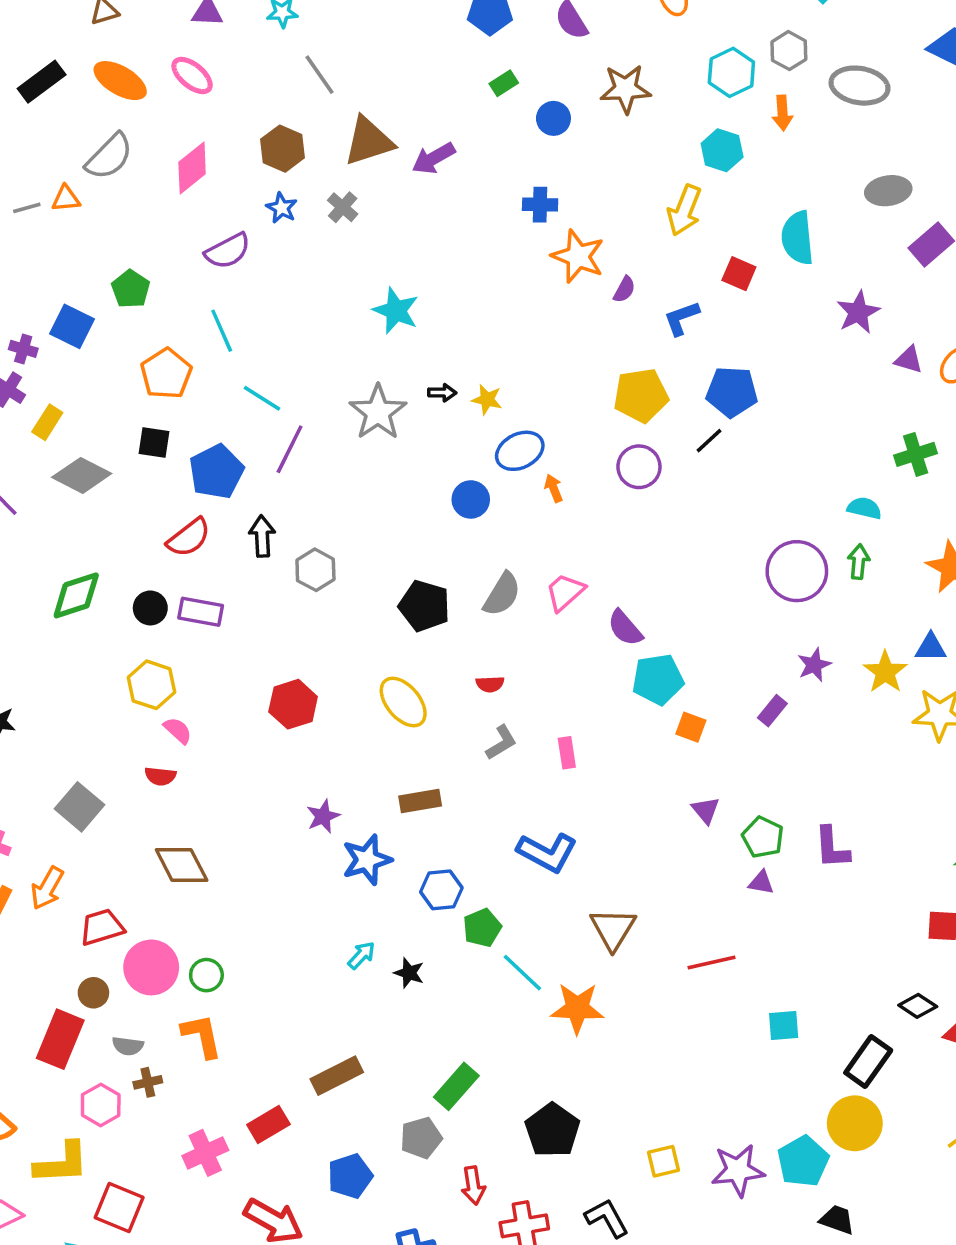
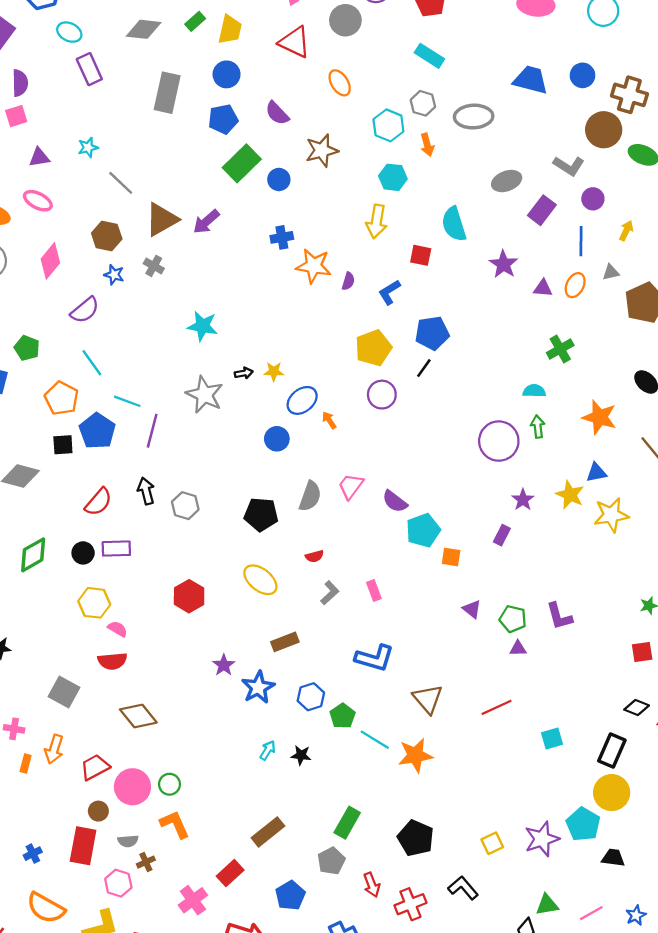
green rectangle: (504, 83) -> (242, 163), size x2.0
blue pentagon: (216, 472) -> (97, 431), moved
red semicircle: (160, 776) -> (112, 661), size x1.4

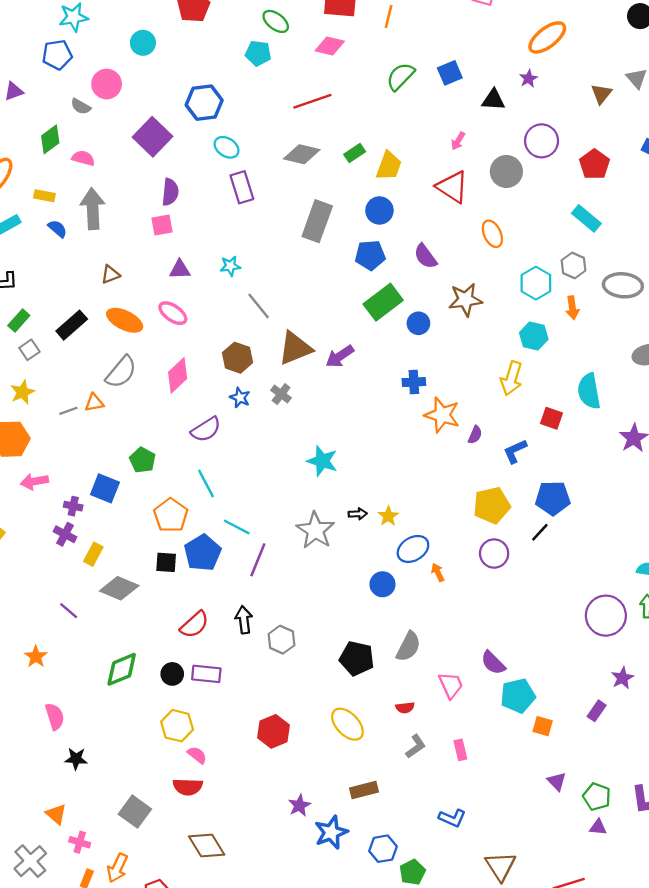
yellow star: (274, 371) -> (388, 516), turned 30
pink trapezoid: (351, 486) -> (451, 685), moved, turned 112
blue L-shape: (375, 658) -> (452, 818), size x0.7

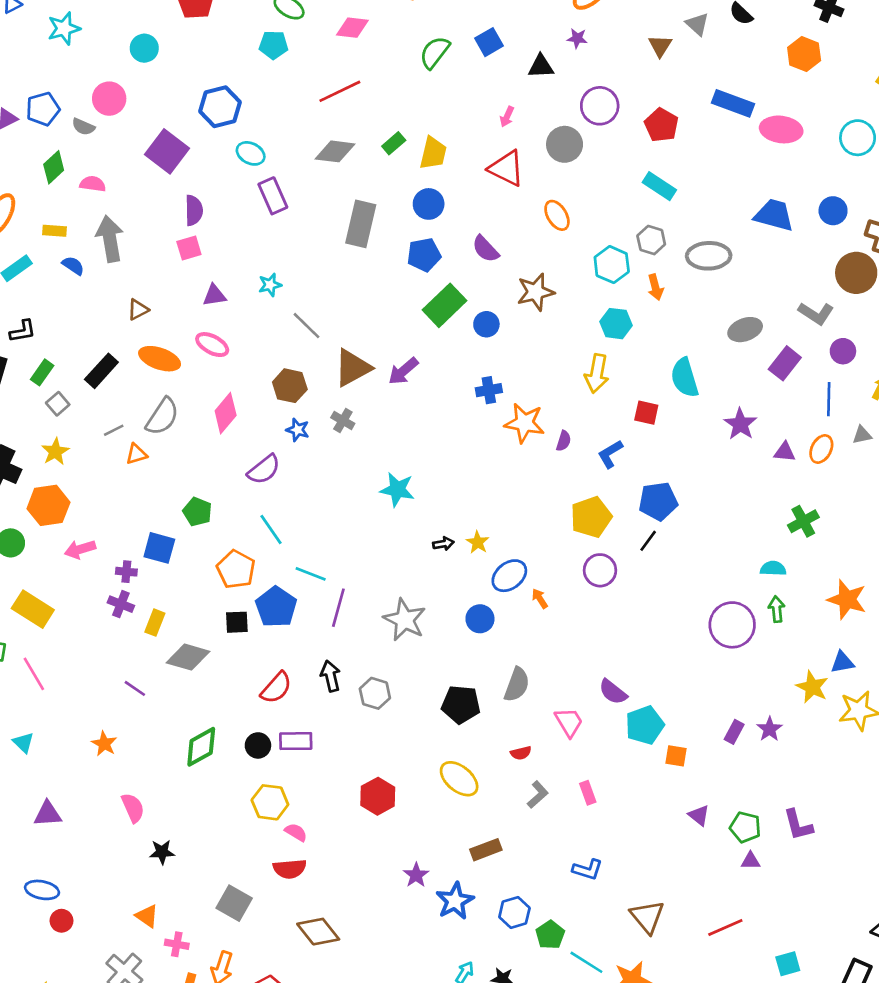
blue pentagon: (57, 55) -> (43, 109), moved
purple star: (529, 79) -> (577, 38), turned -30
gray line: (68, 411) -> (114, 430), moved
gray star: (315, 530) -> (405, 620), moved
purple star: (622, 678) -> (770, 729), moved

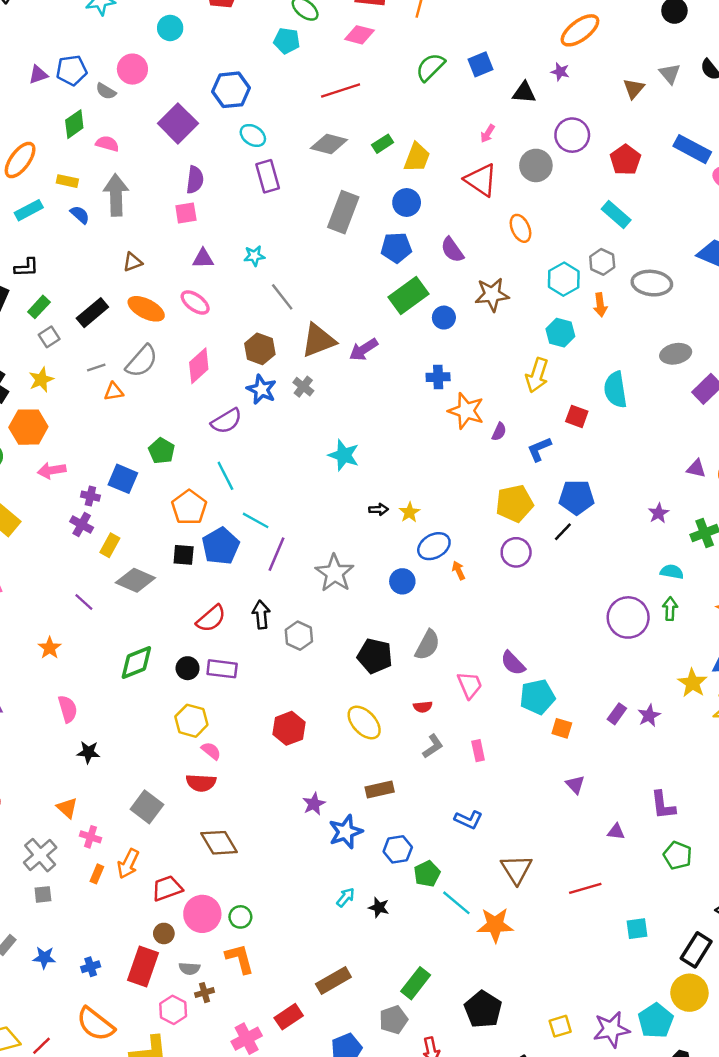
purple star: (740, 424) -> (659, 513), moved, size x0.7
blue star: (298, 430) -> (262, 389), size x1.4
green pentagon: (745, 827) -> (678, 855), moved

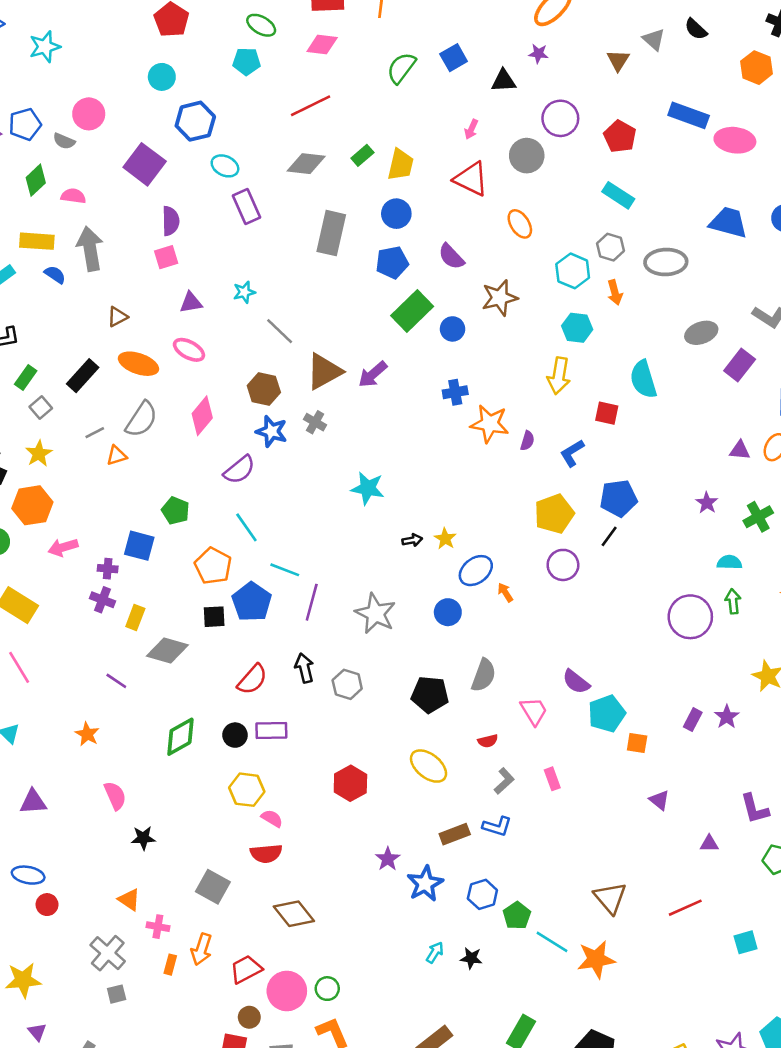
cyan circle: (170, 28) -> (162, 77), moved
yellow rectangle: (67, 181) -> (37, 241), size x1.5
blue L-shape: (468, 820) -> (497, 826), moved

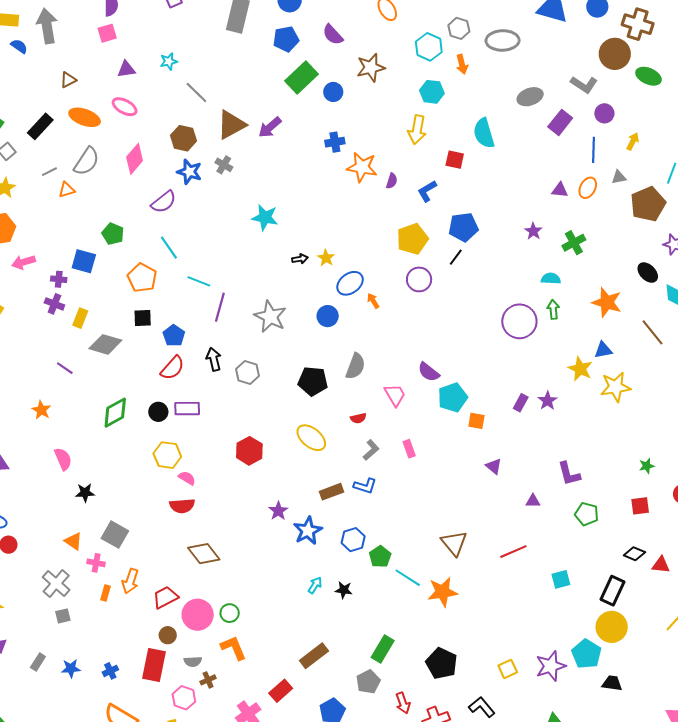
blue pentagon: (252, 602) -> (174, 336), moved, size x0.7
gray square: (213, 887) -> (115, 535), moved

